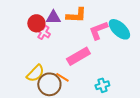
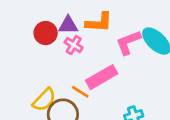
pink cross: (43, 32) -> (74, 45), moved
orange line: (62, 77) -> (80, 92), moved

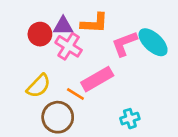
pink cross: (74, 45) -> (69, 46), size x1.4
yellow semicircle: (44, 100) -> (39, 86), moved

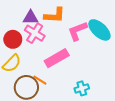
red circle: (40, 34) -> (13, 39), moved
orange line: (75, 94) -> (40, 80), moved

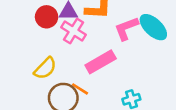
red circle: (13, 39) -> (47, 17), moved

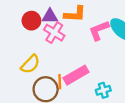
pink rectangle: (101, 62) -> (76, 75), moved
orange line: (80, 89) -> (60, 82), turned 56

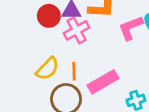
pink cross: (54, 33) -> (77, 30), turned 30
orange line: (60, 82) -> (74, 71), moved

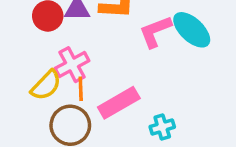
pink cross: (77, 30) -> (72, 65), moved

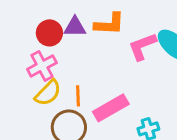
pink cross: (72, 65) -> (42, 66), moved

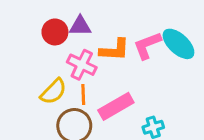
orange L-shape: (109, 24) -> (114, 50), moved
pink cross: (42, 66) -> (82, 65), moved, turned -36

